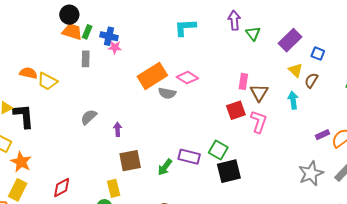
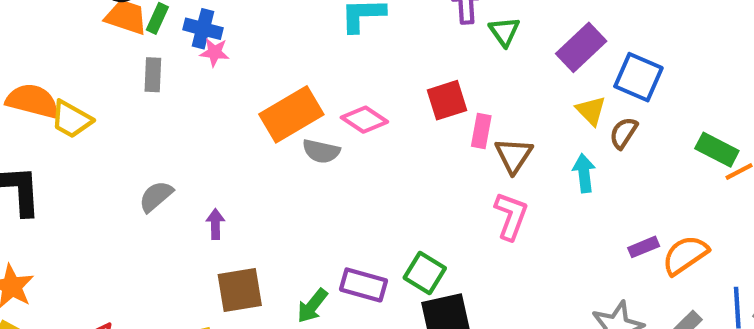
blue square: (318, 54) -> (638, 77), size x1.6
orange semicircle: (28, 73) -> (32, 101), size x1.4
red square: (236, 110) -> (447, 100), moved

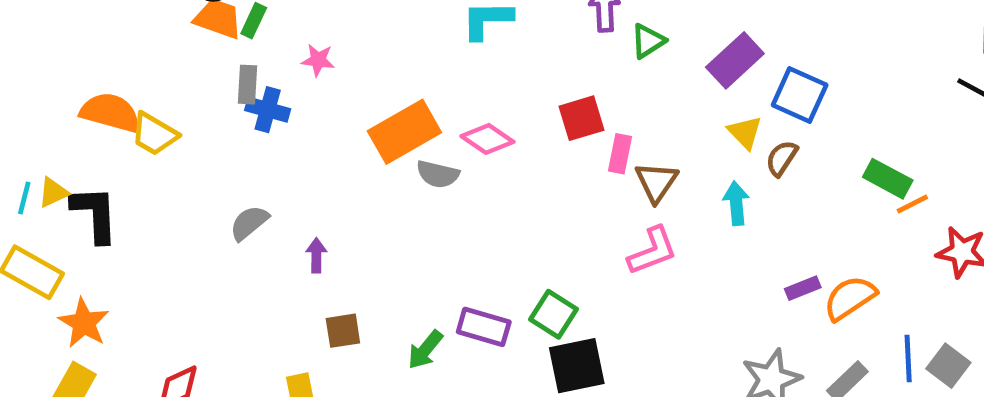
blue cross: (203, 29) -> (268, 110), moved
green triangle: (504, 31) -> (648, 41), turned 32
pink L-shape: (511, 216) -> (652, 251), turned 48
brown square: (240, 290) -> (343, 331), size x0.7

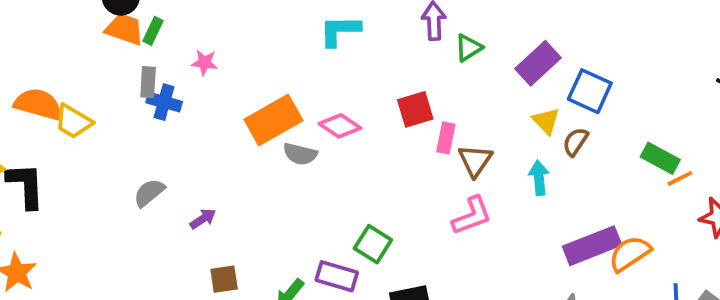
purple arrow: (316, 255) -> (203, 219), turned 56
purple rectangle: (803, 288) -> (592, 246), size x2.0
green square: (554, 314) -> (373, 244), moved

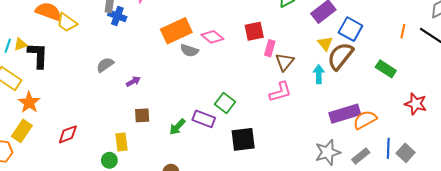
brown semicircle: (575, 142) -> (340, 56), size x1.8
orange line: (680, 178) -> (403, 31), moved, turned -56

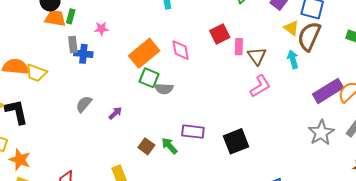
pink diamond: (212, 37) -> (181, 50), turned 55
gray semicircle: (189, 50) -> (164, 89), moved
green square: (225, 103) -> (149, 78), moved
brown square: (142, 115) -> (146, 146), moved, turned -35
green arrow: (177, 127) -> (169, 146), turned 108

